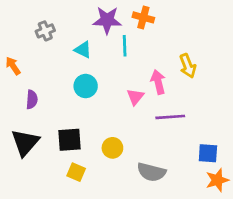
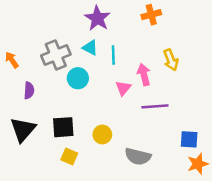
orange cross: (143, 17) -> (151, 15), moved, turned -30
purple star: (107, 20) -> (97, 18), turned 30
gray cross: (45, 31) -> (56, 55), moved, size x1.6
cyan line: (125, 46) -> (113, 55), moved
cyan triangle: (83, 50) -> (90, 48), moved

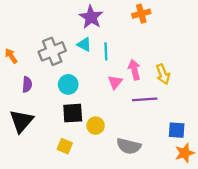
yellow arrow: (171, 60) -> (163, 74), moved
cyan circle: (78, 78) -> (68, 84), moved
black square: (63, 127) -> (73, 113), moved

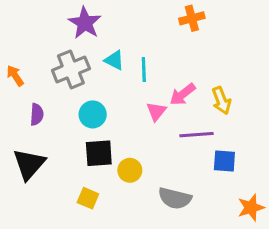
purple star: (91, 17) -> (85, 23), moved
pink arrow: (134, 70) -> (183, 94), turned -114
blue square: (177, 130) -> (224, 161), moved

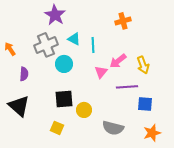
orange cross: (192, 18) -> (123, 21), moved
cyan circle: (93, 114) -> (64, 64), moved
black triangle: (29, 164) -> (19, 106), turned -30
orange star: (251, 208) -> (152, 133), moved

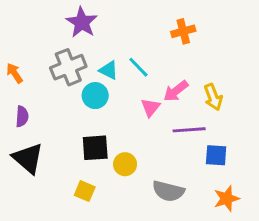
cyan triangle: (74, 39) -> (109, 70), moved
cyan line: (93, 45) -> (138, 67), turned -42
purple semicircle: (24, 74) -> (22, 116), moved

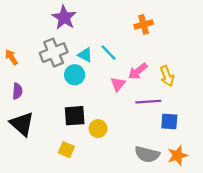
gray semicircle: (168, 191) -> (147, 154), moved

